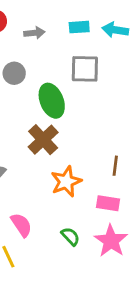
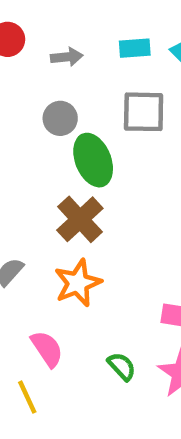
gray circle: (14, 73) -> (60, 118), moved
orange star: (66, 182) -> (78, 283), moved

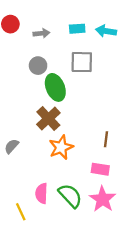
orange star: (78, 283) -> (61, 147), moved
pink semicircle: (47, 349) -> (41, 193), moved, turned -144
green semicircle: (122, 366) -> (70, 196), size x1.6

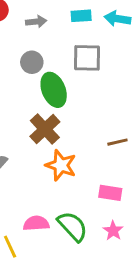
brown line: (106, 139) -> (117, 142), moved, turned 70
orange star: (61, 147) -> (61, 165), turned -30
pink semicircle: (41, 193) -> (36, 223), turned 84
pink star: (103, 199) -> (113, 231), size x0.6

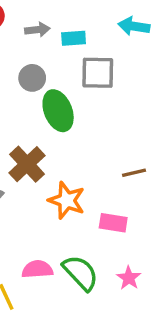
cyan rectangle: (81, 16) -> (74, 38), moved
brown cross: (45, 129) -> (27, 164), moved
pink rectangle: (110, 193) -> (113, 223), moved

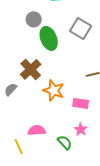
gray square: (98, 73) -> (81, 28), moved, turned 30
green semicircle: (80, 273) -> (65, 142), moved, size x0.7
pink star: (129, 278) -> (81, 129), moved

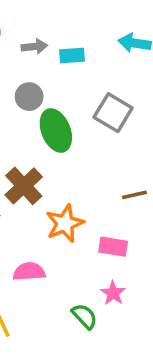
orange star: (54, 90) -> (65, 223), turned 30
pink semicircle: (37, 130) -> (29, 272), moved

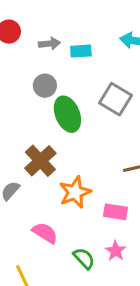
pink semicircle: (29, 272) -> (45, 233), turned 36
green semicircle: (84, 316) -> (84, 258), moved

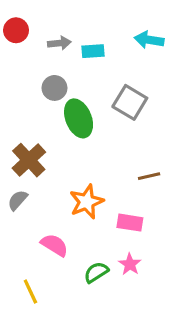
brown cross: (40, 161) -> (29, 160), moved
green semicircle: (84, 258) -> (96, 272), turned -80

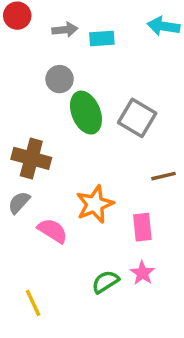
gray square: (130, 102) -> (137, 118), moved
brown cross: (29, 160) -> (31, 158), turned -32
pink rectangle: (130, 223) -> (142, 227), turned 75
pink semicircle: (54, 245) -> (52, 231), moved

